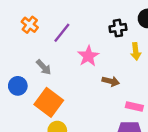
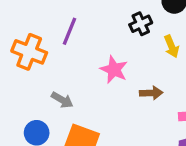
orange cross: (30, 25) -> (29, 52), size x1.5
purple line: (62, 33) -> (69, 31), moved

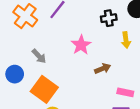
brown arrow: (151, 93) -> (103, 69), turned -35

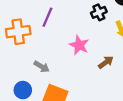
orange cross: (25, 16) -> (18, 32), turned -30

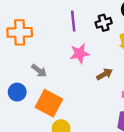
purple line: (47, 17) -> (73, 21), moved, turned -36
pink star: (79, 45) -> (80, 54), turned 30

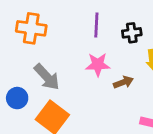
gray arrow: (39, 71) -> (47, 77), size x1.5
brown arrow: (105, 74) -> (123, 82), moved

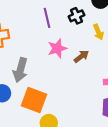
gray arrow: (47, 77) -> (20, 70), turned 75

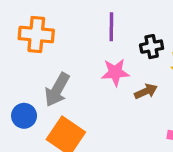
black cross: (76, 16) -> (152, 47), moved

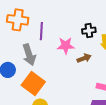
purple line: (111, 27) -> (41, 31), moved
gray arrow: (57, 90) -> (29, 55), turned -50

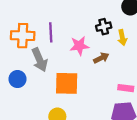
orange cross: (18, 20) -> (23, 36), moved
orange square: (33, 84) -> (67, 83), moved, turned -30

